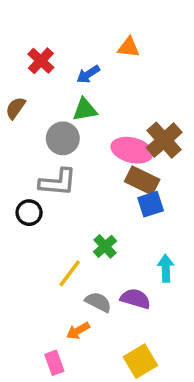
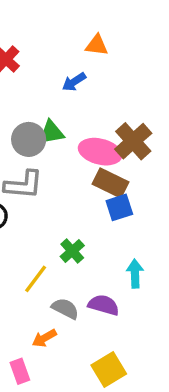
blue arrow: (88, 74) -> (74, 82), moved
green triangle: (85, 110) -> (51, 132), moved

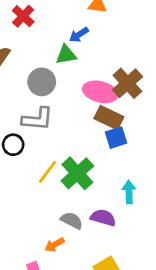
green triangle: (51, 132) -> (66, 55), moved
green cross: (72, 251) -> (77, 173), size x1.6
yellow line: (36, 279) -> (47, 172), moved

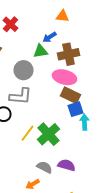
brown cross: (127, 83) -> (68, 54), moved, turned 30
cyan arrow: (129, 192) -> (84, 122), moved

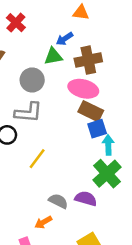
green cross: (48, 134) -> (107, 174), moved

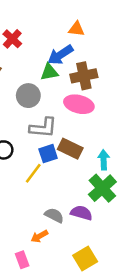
blue arrow: (65, 39) -> (60, 55), size x1.5
brown rectangle: (91, 111) -> (70, 149), moved
gray L-shape: (28, 112) -> (43, 128), moved
blue square: (97, 129) -> (48, 154), moved

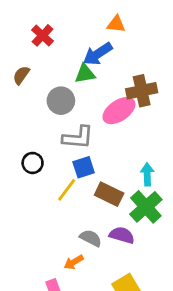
brown cross: (84, 76) -> (142, 91), moved
pink ellipse: (79, 104) -> (119, 111), turned -48
brown rectangle: (70, 149) -> (109, 194), moved

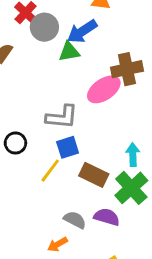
gray circle: (61, 101) -> (44, 27), moved

